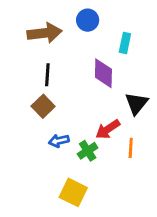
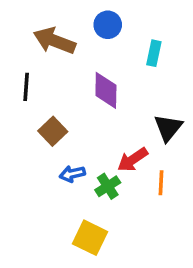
brown arrow: (45, 33) -> (54, 41), turned -152
purple diamond: (103, 73) -> (106, 90), moved
black line: (47, 75) -> (26, 87), moved

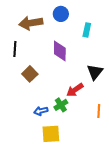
brown arrow: (54, 41) -> (31, 23), turned -30
blue arrow: (72, 174) -> (41, 111), moved
orange line: (161, 183) -> (99, 111), moved
yellow square: (90, 238) -> (51, 134), turned -30

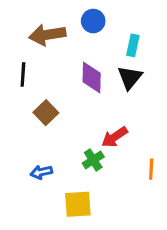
black triangle: (95, 72) -> (130, 77), moved
blue arrow: (41, 111) -> (41, 172), moved

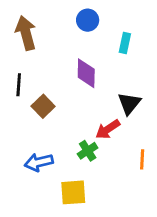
brown arrow: (47, 35) -> (26, 33), moved, turned 84
black line: (23, 74) -> (19, 85), moved
black triangle: (130, 77) -> (129, 103), moved
blue arrow: (41, 172) -> (39, 162), size x1.4

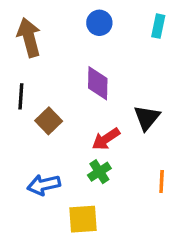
cyan rectangle: (125, 43) -> (158, 26), moved
red arrow: (108, 129) -> (106, 139), moved

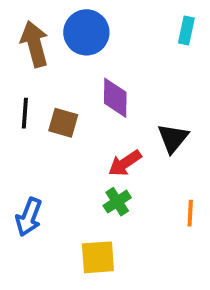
blue circle: (99, 23) -> (86, 32), moved, size x1.5
brown square: (49, 121) -> (63, 123), moved, turned -30
blue arrow: (44, 185) -> (29, 217), moved, turned -56

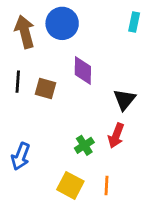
red arrow: (125, 163) -> (116, 136), moved, turned -35
orange line: (190, 213) -> (106, 185), moved
yellow square: (98, 257) -> (70, 185), turned 32

